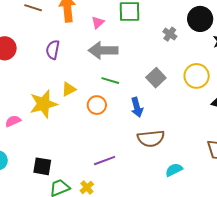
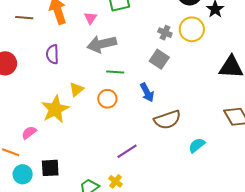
gray cross: (170, 34) -> (165, 33), moved
yellow circle: (197, 76) -> (192, 29), moved
black square: (42, 166) -> (50, 168), moved

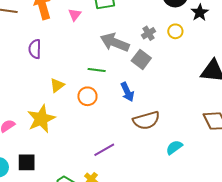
yellow circle: (192, 29) -> (175, 31), size x0.6
gray cross: (165, 33) -> (148, 33), turned 32
gray arrow: (102, 44) -> (115, 42), moved, turned 32
yellow star: (55, 109) -> (41, 119), moved

